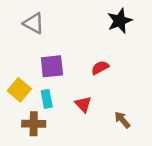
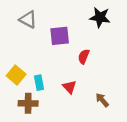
black star: (120, 21) -> (100, 17), turned 30
purple square: (52, 66) -> (60, 36), moved
red semicircle: (100, 68) -> (84, 57), turned -40

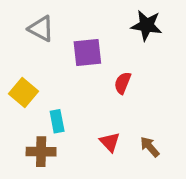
yellow square: (16, 75) -> (23, 93), moved
red triangle: (69, 87) -> (110, 142), moved

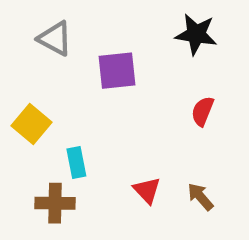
red semicircle: (123, 83) -> (203, 111), moved

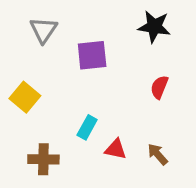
gray triangle: (55, 38) -> (43, 30), turned 36
cyan rectangle: (76, 163) -> (87, 127), moved, turned 40
red triangle: (147, 190) -> (116, 149), turned -35

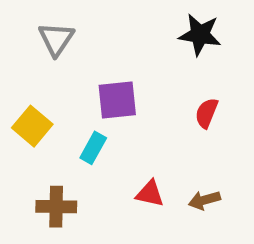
purple square: (92, 55) -> (117, 100), moved
cyan rectangle: (87, 127) -> (93, 148), moved
brown arrow: (158, 154) -> (204, 200), turned -65

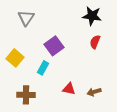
purple square: (117, 100) -> (54, 46), turned -30
red semicircle: (206, 113) -> (95, 42), moved

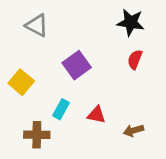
gray triangle: (26, 18) -> (37, 25), turned -36
cyan rectangle: (43, 68) -> (61, 109), moved
red triangle: (69, 89) -> (97, 115), moved

